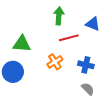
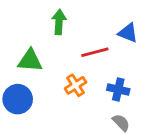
green arrow: (59, 16) -> (59, 22), moved

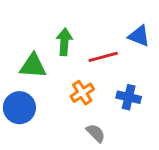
green arrow: (59, 22) -> (64, 42), moved
gray semicircle: (121, 123) -> (96, 133), moved

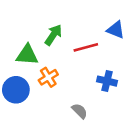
green arrow: (64, 42) -> (53, 35), turned 30
orange cross: (82, 93) -> (48, 77), moved

